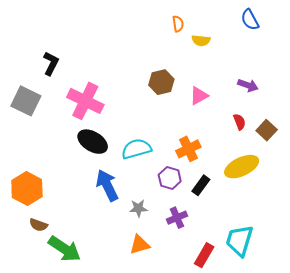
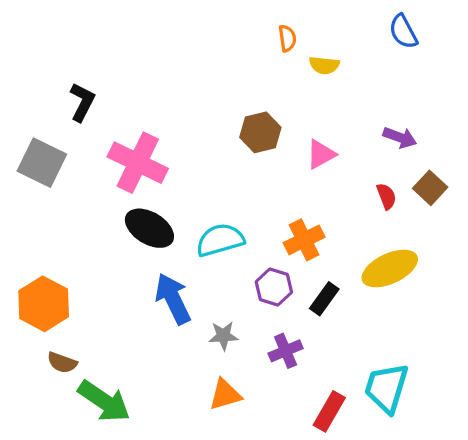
brown square: (267, 130) -> (430, 188), moved

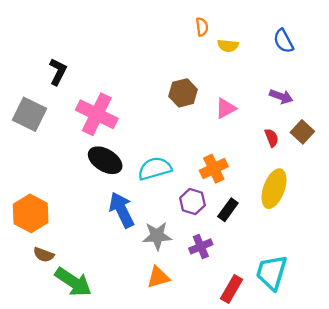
blue semicircle: (403, 32) -> (283, 41), moved
yellow ellipse: (390, 269) -> (274, 189), turned -45
gray star: (223, 336) -> (157, 236), size x1.4

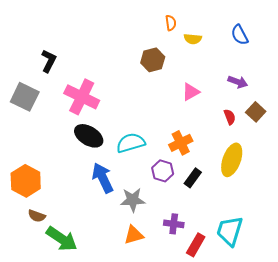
brown hexagon: (183, 93) -> (153, 60), moved
purple cross: (201, 246) -> (174, 224), moved, turned 30

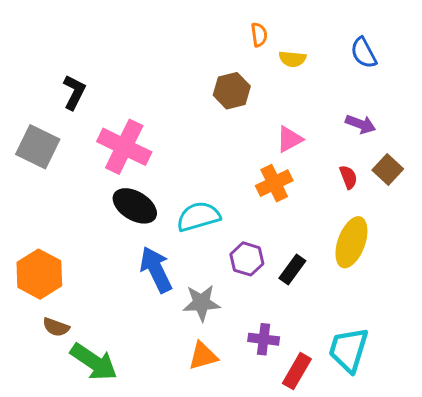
orange cross: (181, 143) -> (274, 183), moved

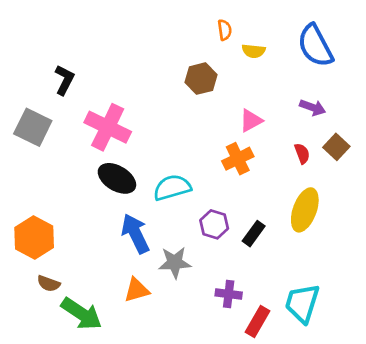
blue semicircle: (364, 53) -> (315, 46), size x1.6
orange triangle: (203, 356) -> (137, 290), moved

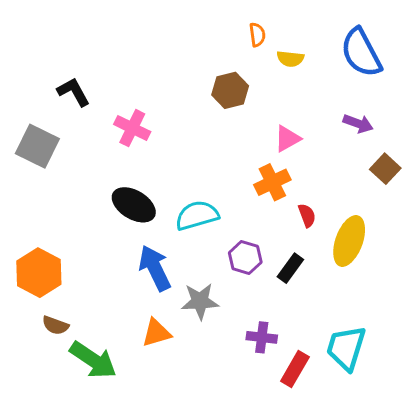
black L-shape: (64, 80) -> (73, 92), turned -56
pink cross: (108, 127) -> (132, 128), moved, size x0.7
red semicircle: (302, 153) -> (307, 215), moved

